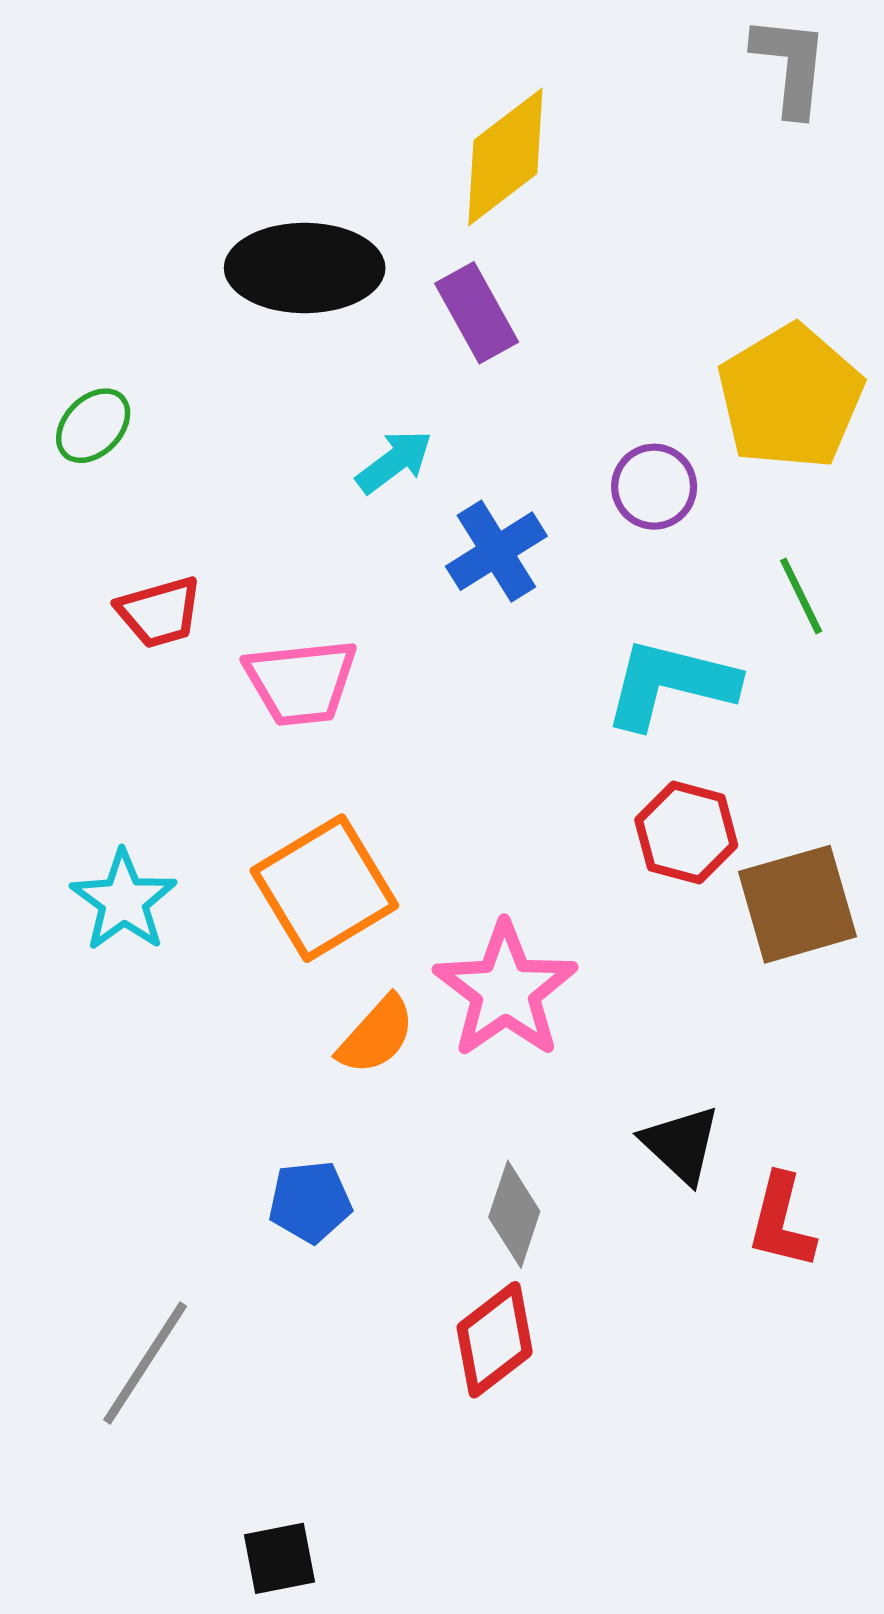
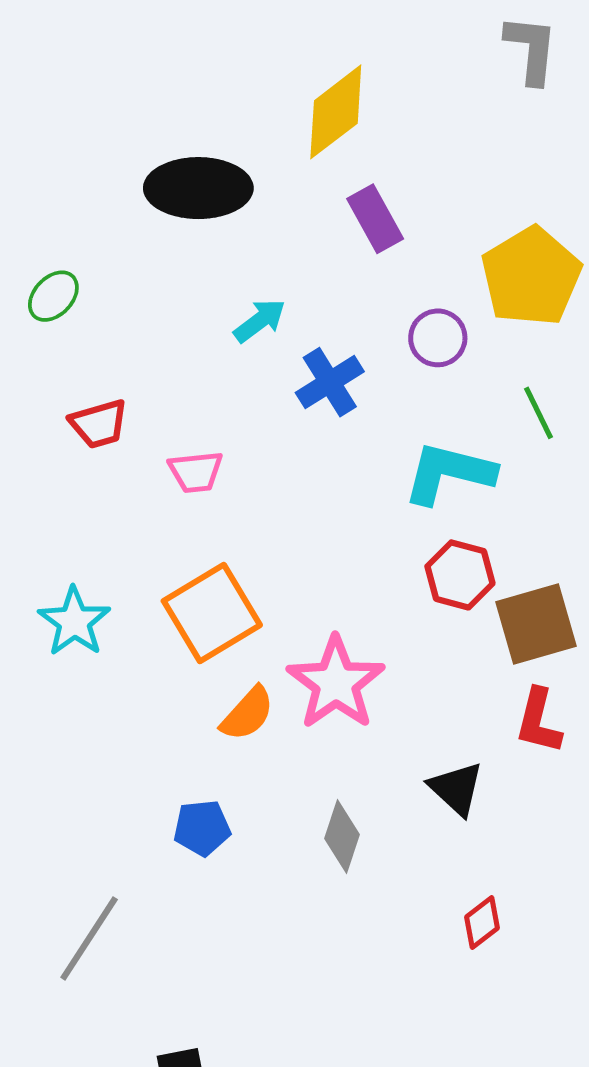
purple rectangle: (477, 313) -> (375, 219), moved
pink trapezoid: (301, 682) -> (196, 472), size x0.7
red L-shape: (781, 1221) -> (538, 721), moved
red diamond: (495, 1340) -> (482, 922), moved, size x0.7

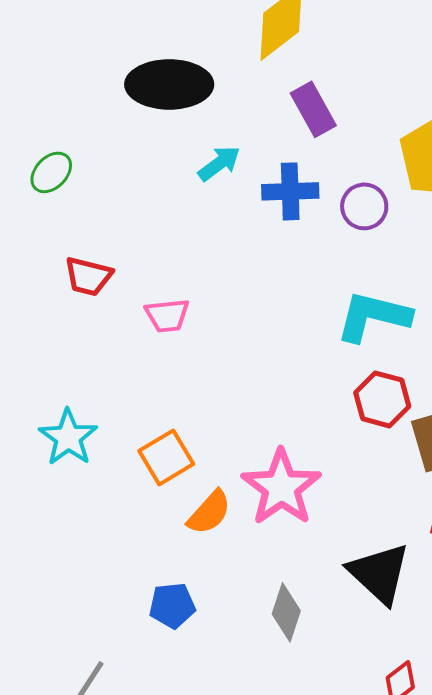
cyan arrow: (260, 321) -> (219, 163), moved
blue cross: (330, 382) -> (290, 191), moved, turned 30
red trapezoid: (99, 424) -> (88, 276), turned 30
orange square: (212, 613) -> (166, 457), moved, size x0.7
black triangle: (456, 789) -> (379, 573), size x1.4

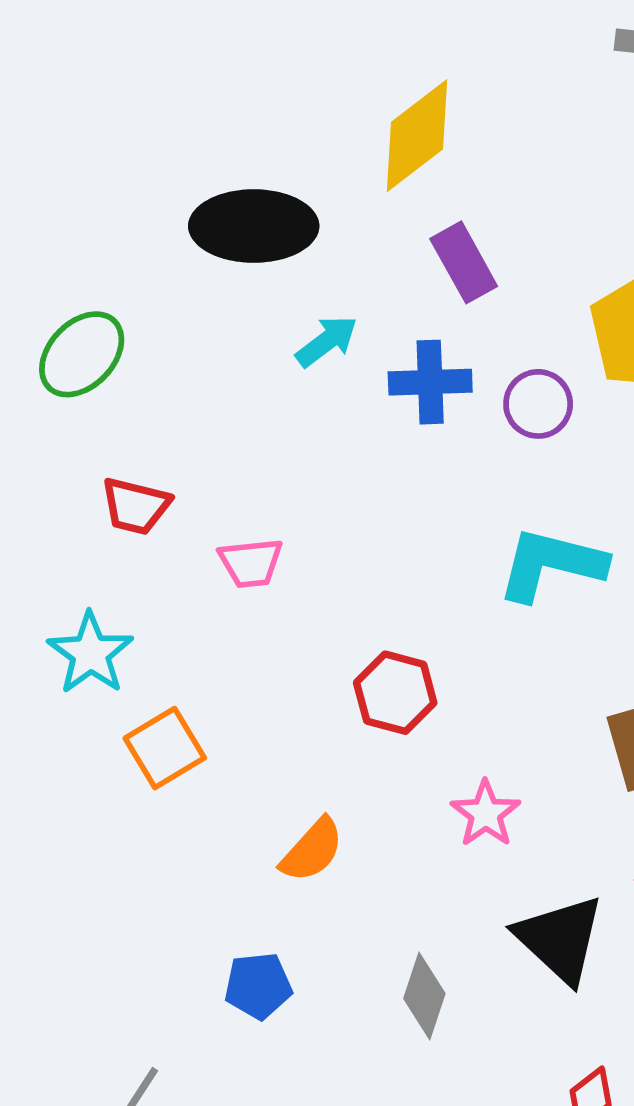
green ellipse: (51, 172) -> (82, 354), size x1.4
red hexagon: (382, 399) -> (395, 693), moved
cyan star: (68, 437) -> (90, 653), moved
orange square: (166, 457) -> (165, 748), moved
pink star: (281, 487) -> (486, 814), moved, size x0.6

